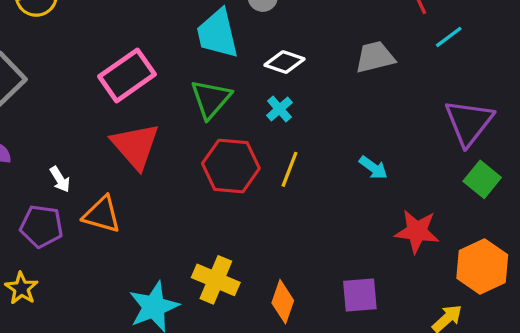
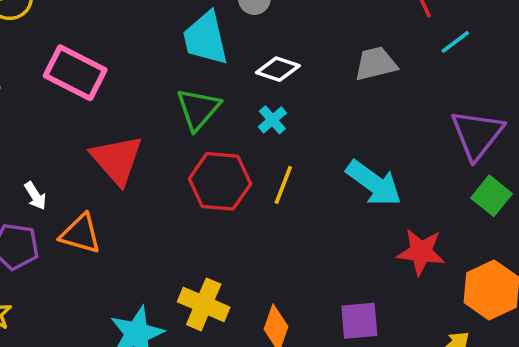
pink rectangle: (127, 75) -> (75, 73), moved, turned 62
cyan arrow: (373, 168) -> (374, 183), size x1.8

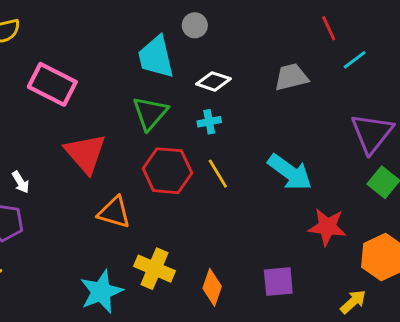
cyan cross: (272, 120) -> (209, 122), turned 30
yellow line: (283, 185) -> (218, 174), turned -52
orange triangle: (81, 234) -> (114, 212), moved

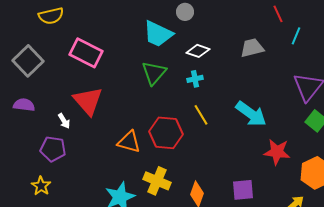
cyan trapezoid: (156, 57) -> (158, 34), turned -52
cyan line: (355, 60) -> (296, 36), turned -30
red triangle: (85, 153) -> (88, 101), moved
red hexagon: (167, 171) -> (166, 133), moved

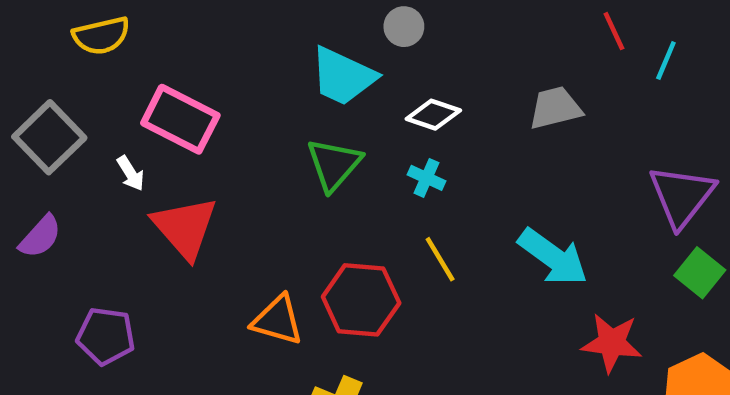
cyan line: (296, 36) -> (666, 60), moved
cyan cross: (195, 79) -> (426, 178), turned 35
purple semicircle: (24, 105) -> (40, 237), turned 125
white arrow: (64, 121) -> (131, 173), moved

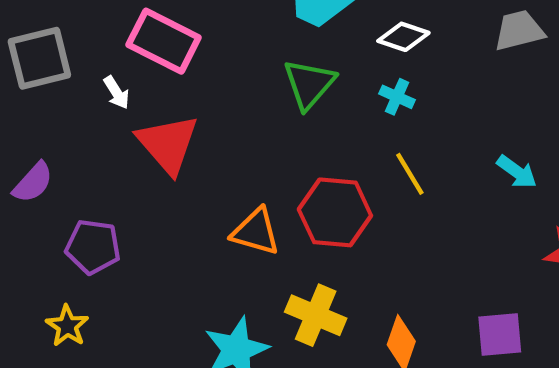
gray square: (49, 137) -> (39, 58), turned 30
purple semicircle: (40, 237) -> (33, 182), moved
cyan arrow: (553, 257) -> (517, 172), size x0.6

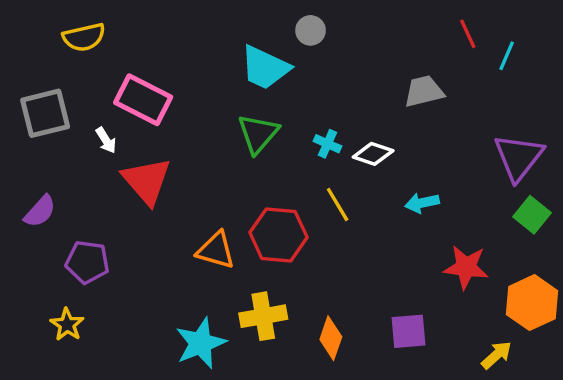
white diamond: (403, 37) -> (373, 154), moved
cyan arrow: (517, 172) -> (422, 203), turned 132
yellow cross: (316, 315) -> (263, 316), turned -33

